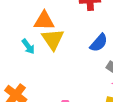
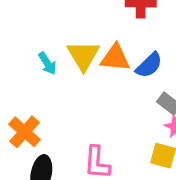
orange triangle: (44, 21) -> (115, 58), moved

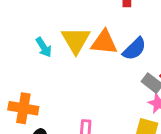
orange cross: (25, 132) -> (23, 108), turned -32

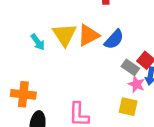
orange triangle: (104, 42) -> (88, 35), turned -30

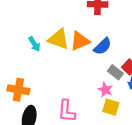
yellow triangle: (64, 35) -> (59, 39), turned -40
pink star: (136, 84) -> (105, 90), moved

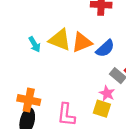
orange cross: (18, 90) -> (29, 100), moved
yellow square: (111, 107) -> (102, 109), moved

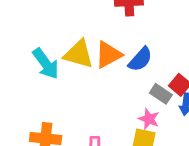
cyan arrow: (35, 44) -> (46, 64), size x1.5

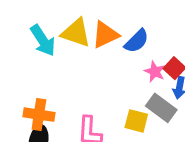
gray rectangle: (161, 94) -> (161, 108), moved, size x1.4
pink star: (149, 119) -> (155, 72), moved

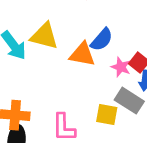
orange triangle: (105, 35) -> (82, 54), moved, turned 40

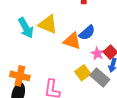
yellow square: (107, 115) -> (83, 73), moved, turned 35

